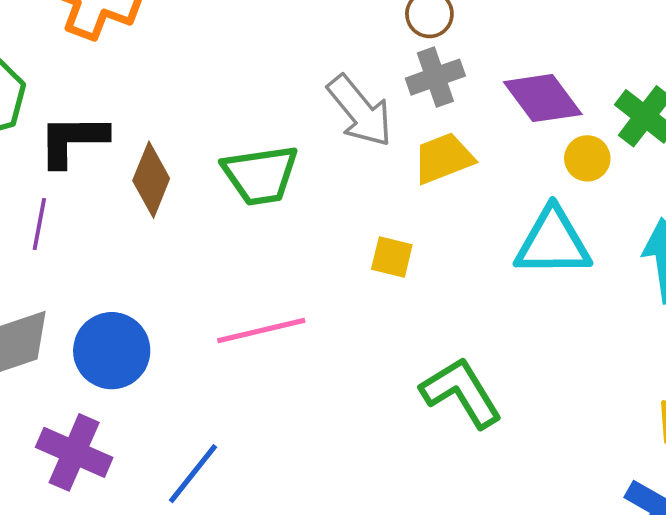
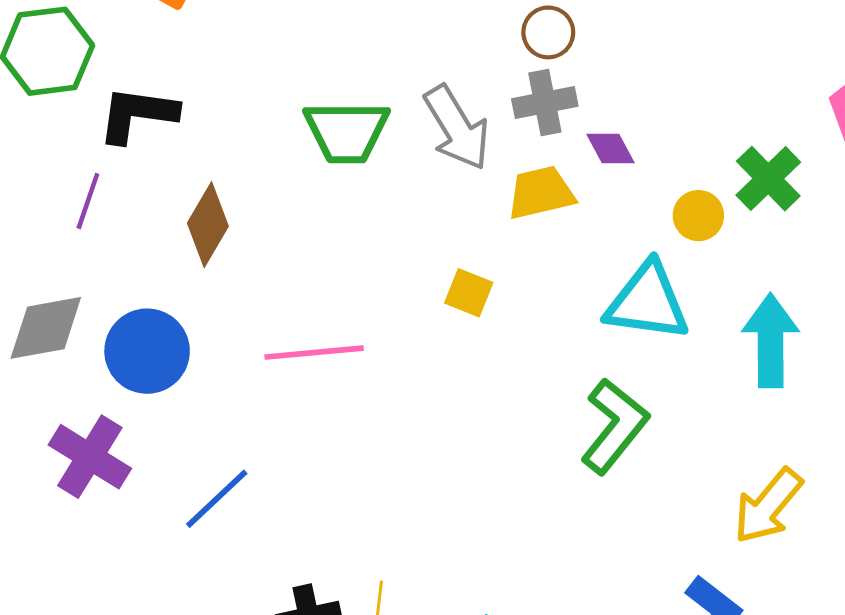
purple diamond: (543, 98) -> (610, 148), moved, size x0.6
green trapezoid: (260, 175) -> (347, 132), moved
brown diamond: (151, 180) -> (208, 225), moved
green L-shape: (461, 393) -> (614, 426), moved, turned 62

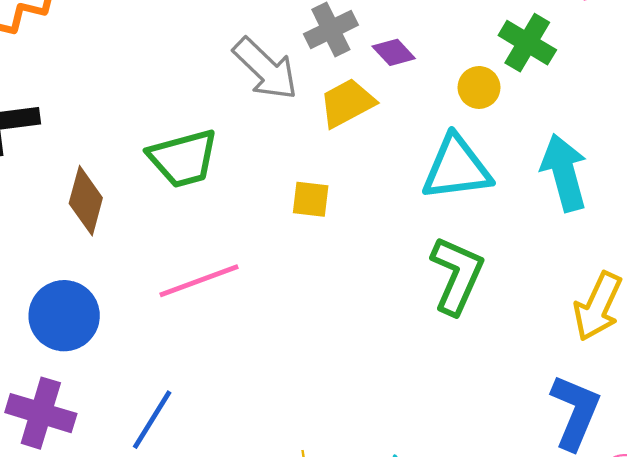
green trapezoid: (347, 132) -> (183, 158), moved

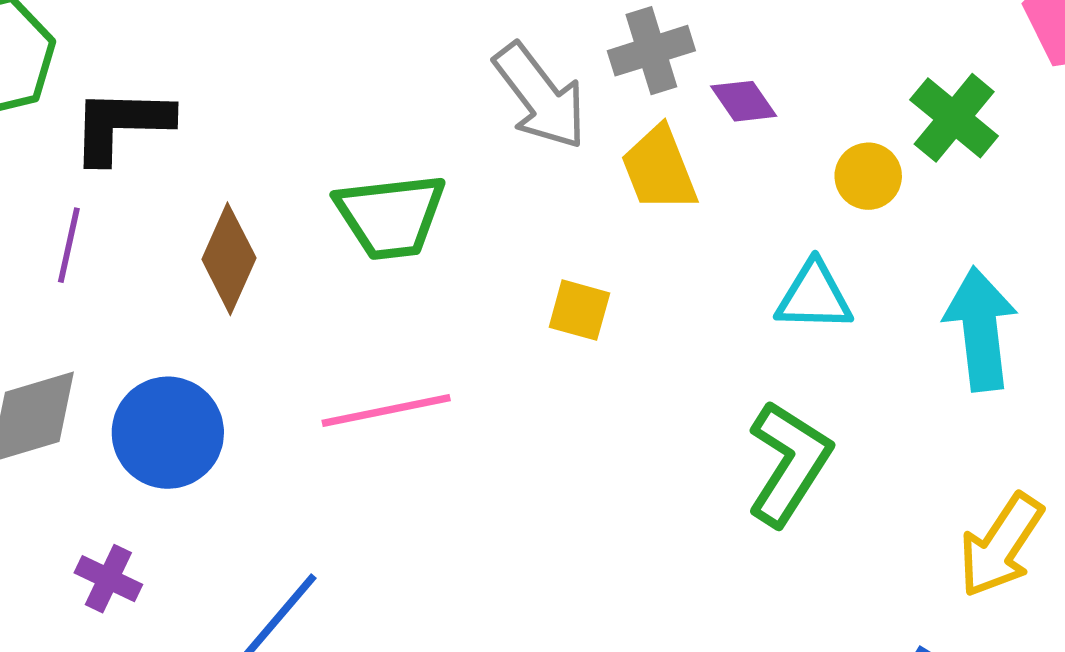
yellow trapezoid: (347, 103) -> (659, 169), turned -92
cyan triangle: (457, 168) -> (814, 296), size x0.7
purple cross: (41, 413) -> (108, 579), size x0.6

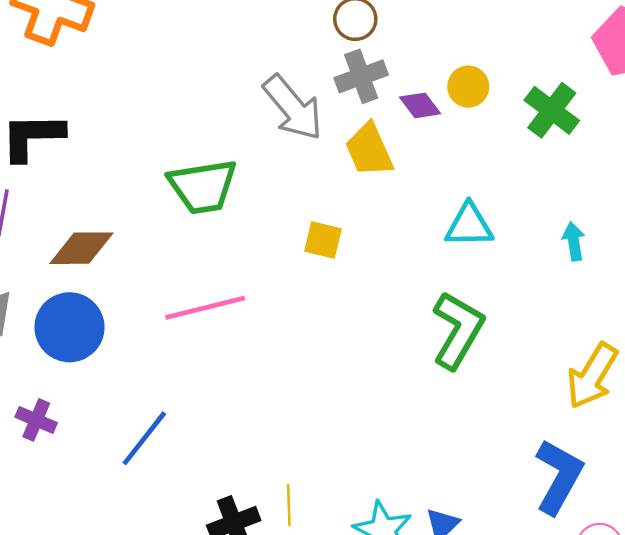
yellow circle: (868, 176) -> (468, 87), moved
brown diamond: (229, 259) -> (81, 248), moved, turned 68
cyan arrow: (980, 329) -> (574, 241), size x0.5

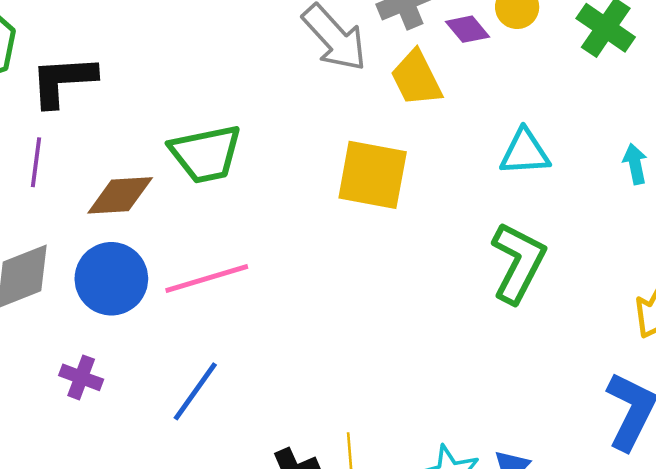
green trapezoid: (203, 186) -> (206, 154), moved
yellow square: (323, 240) -> (373, 175), size x1.8
pink line: (205, 308) -> (207, 279), moved

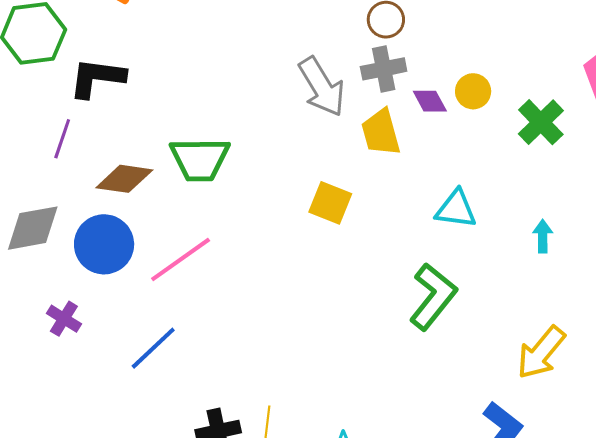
yellow square: (373, 175) -> (330, 203), size x0.7
pink line: (207, 279) -> (181, 259), turned -30

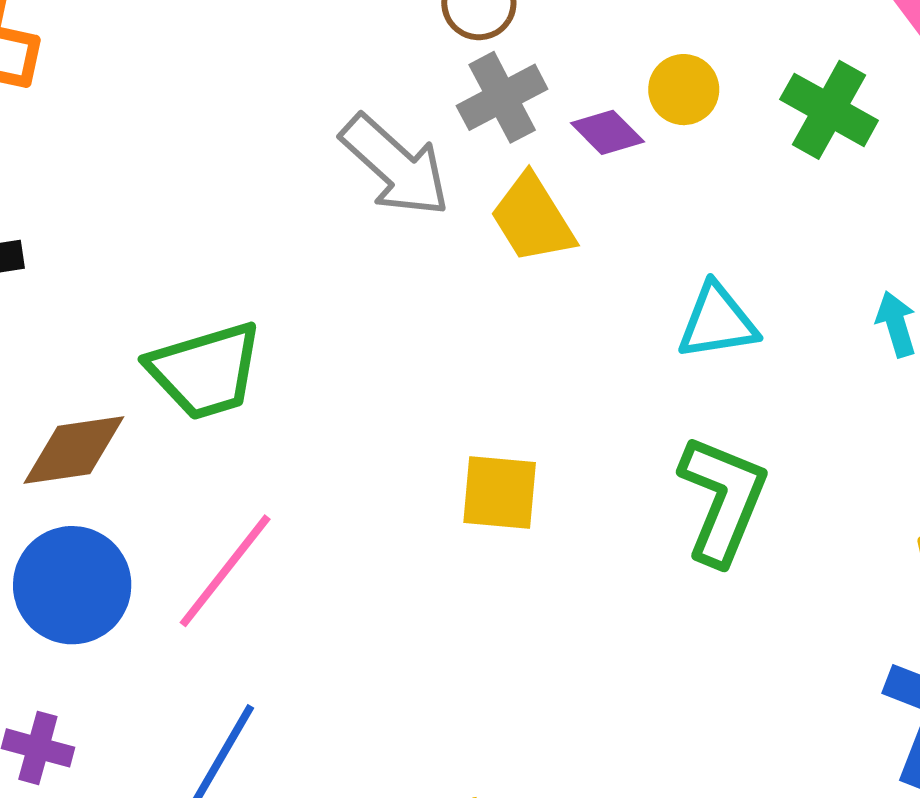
yellow square: (330, 203) -> (500, 492), moved

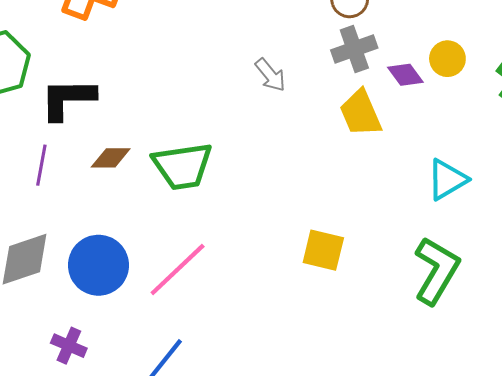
gray arrow: (395, 166) -> (270, 75), moved, size x0.6
cyan triangle: (717, 322) -> (447, 179), turned -30
brown diamond: (74, 450) -> (111, 158), moved, size x0.7

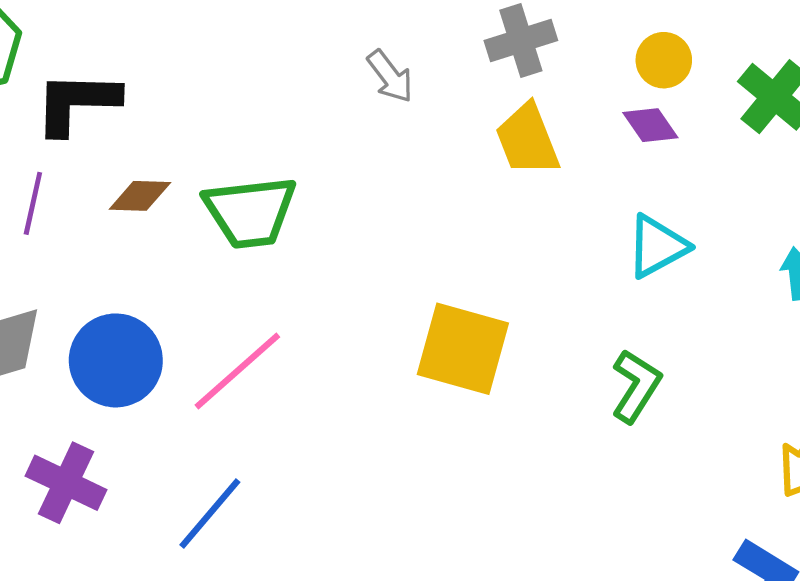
purple diamond: (405, 75) -> (650, 125), moved
yellow square: (323, 250) -> (463, 349), size x1.4
green L-shape: (436, 271) -> (636, 386), size x0.7
purple cross: (69, 346) -> (66, 483), size x1.4

